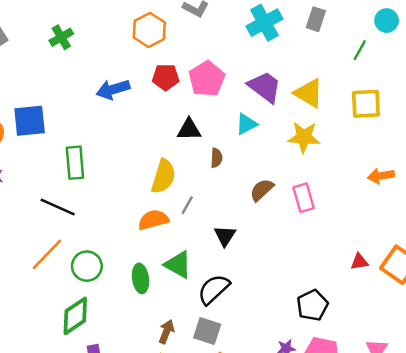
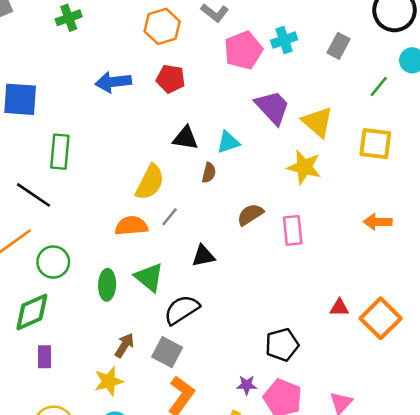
cyan cross: (264, 23) -> (284, 40), size x0.7
pink pentagon: (207, 79) -> (243, 50), moved
cyan triangle: (246, 124) -> (228, 142), moved
black triangle: (225, 236) -> (203, 256), turned 35

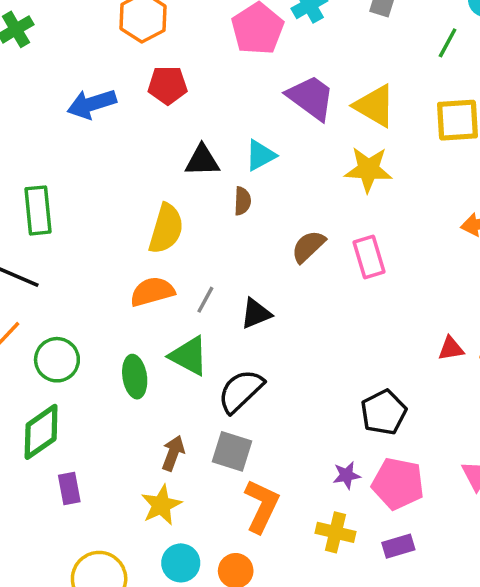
gray line: (169, 217) -> (205, 300), moved

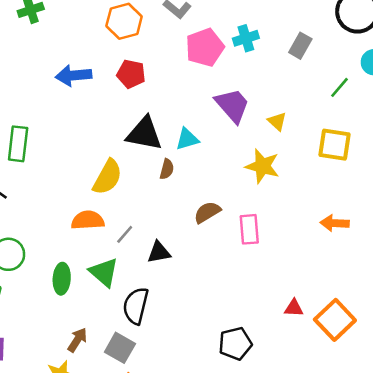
yellow triangle: (375, 106) -> (277, 121), size x0.6
black triangle: (202, 161) -> (144, 134), size x1.4
black semicircle: (241, 391) -> (136, 306), turned -45

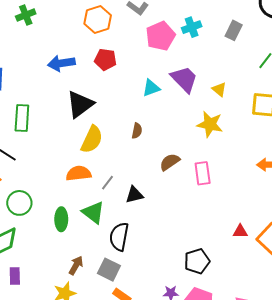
black triangle: (144, 134) -> (80, 104), moved, turned -44
cyan triangle: (187, 139) -> (151, 88), moved

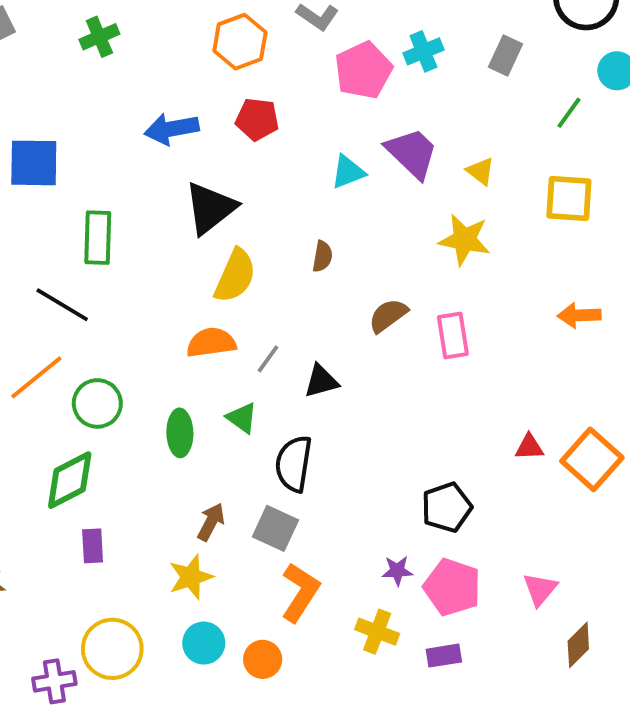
green triangle: (93, 212) -> (242, 418), size x0.7

